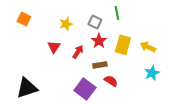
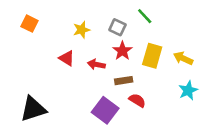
green line: (117, 13) -> (145, 16), turned -32
red triangle: (54, 47) -> (67, 58), turned -32
red arrow: (78, 52) -> (96, 64), turned -112

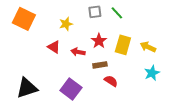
orange square: (30, 24) -> (24, 19), size x1.6
gray square: (117, 27) -> (95, 12), moved, turned -32
purple square: (105, 110) -> (71, 89), moved

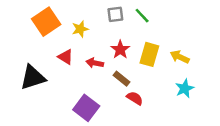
orange square: (24, 19) -> (46, 22), moved, turned 30
brown rectangle: (100, 65) -> (121, 79), turned 48
black triangle: (27, 88) -> (33, 77), moved

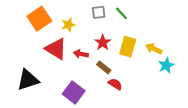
red triangle: (66, 57) -> (56, 49), size x1.6
black triangle: (33, 77) -> (28, 80), moved
cyan star: (185, 88) -> (166, 65), moved

